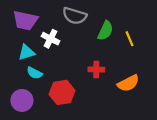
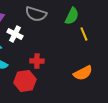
green semicircle: (105, 31) -> (72, 16), moved
red cross: (96, 70) -> (37, 61), moved

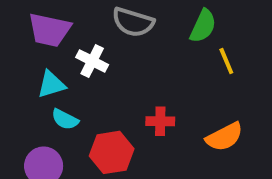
red cross: (37, 61) -> (160, 121), moved

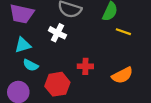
white cross: (92, 61) -> (57, 33), moved
yellow line: (226, 61) -> (123, 32), turned -48

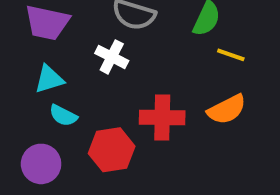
red cross: (85, 66) -> (162, 118), size x1.5
orange semicircle: (122, 75) -> (227, 109), moved

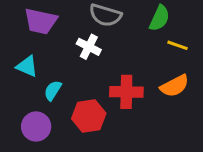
cyan triangle: (49, 79) -> (27, 66), moved, turned 40
cyan semicircle: (63, 115) -> (53, 90), turned 95

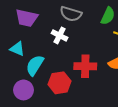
cyan semicircle: (53, 90) -> (35, 65), size x1.5

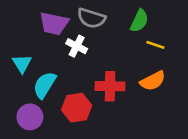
purple trapezoid: (27, 18) -> (54, 23), moved
cyan triangle: (17, 49) -> (22, 64), turned 35

